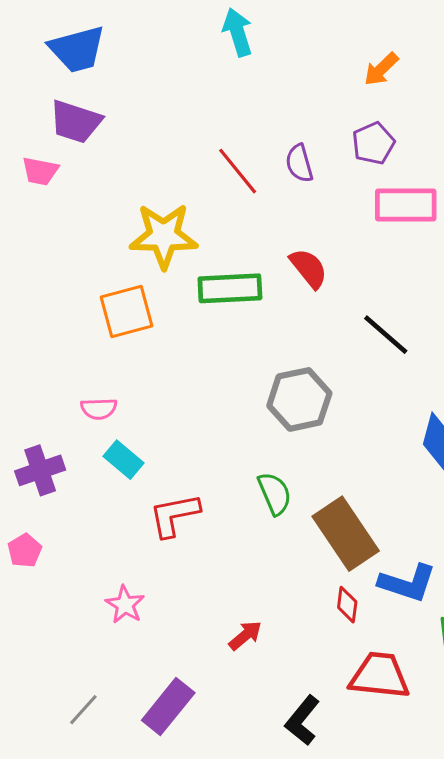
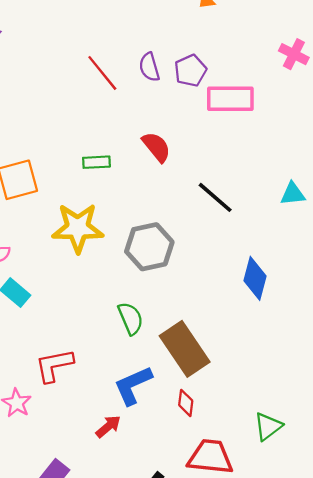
purple pentagon: (373, 143) -> (190, 71), moved
yellow star: (164, 236) -> (78, 228), moved
green rectangle: (230, 288) -> (96, 162), size x0.6
red L-shape: (174, 515) -> (54, 365), moved
blue L-shape: (407, 583) -> (133, 385), moved, turned 138

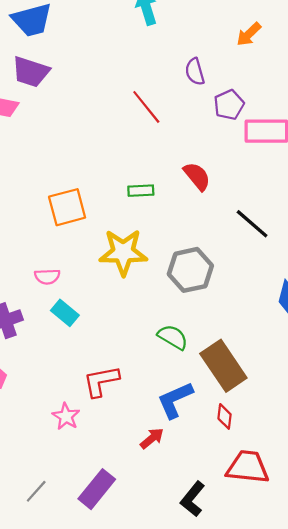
purple semicircle: (149, 67) -> (195, 72), moved
green semicircle: (131, 318) -> (173, 337), turned -36

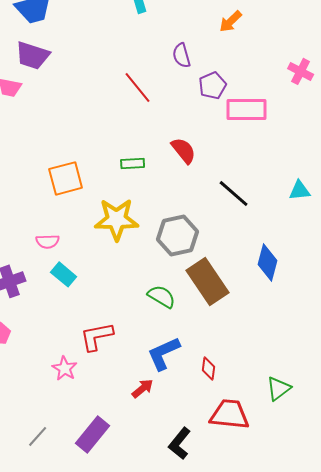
brown rectangle: (223, 366) -> (208, 281), moved

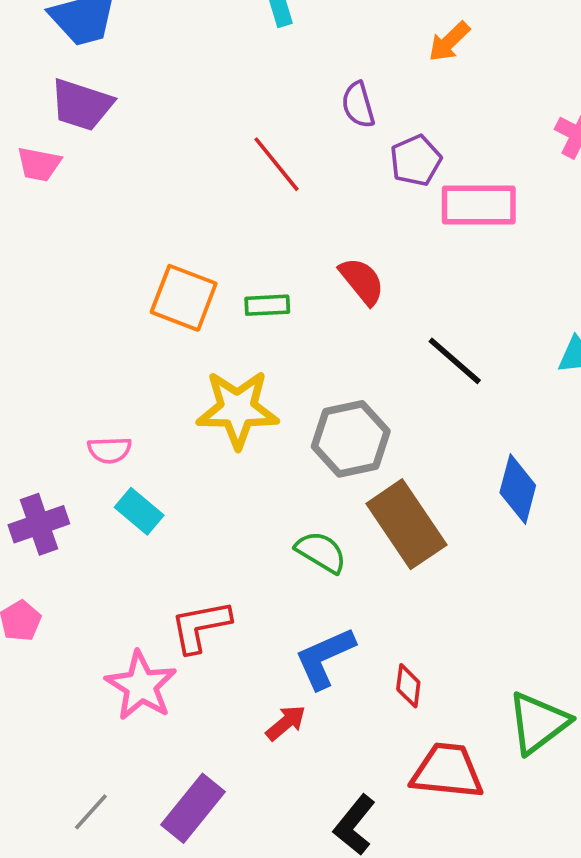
orange square: (66, 178) -> (184, 298), moved, turned 36
pink star: (65, 368) -> (141, 686), size x1.5
green triangle: (279, 388) -> (538, 723), size x1.4

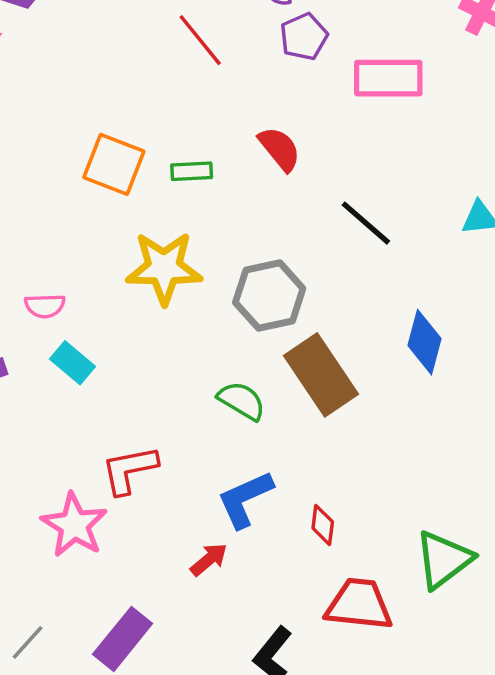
purple pentagon: (416, 160) -> (304, 37), moved

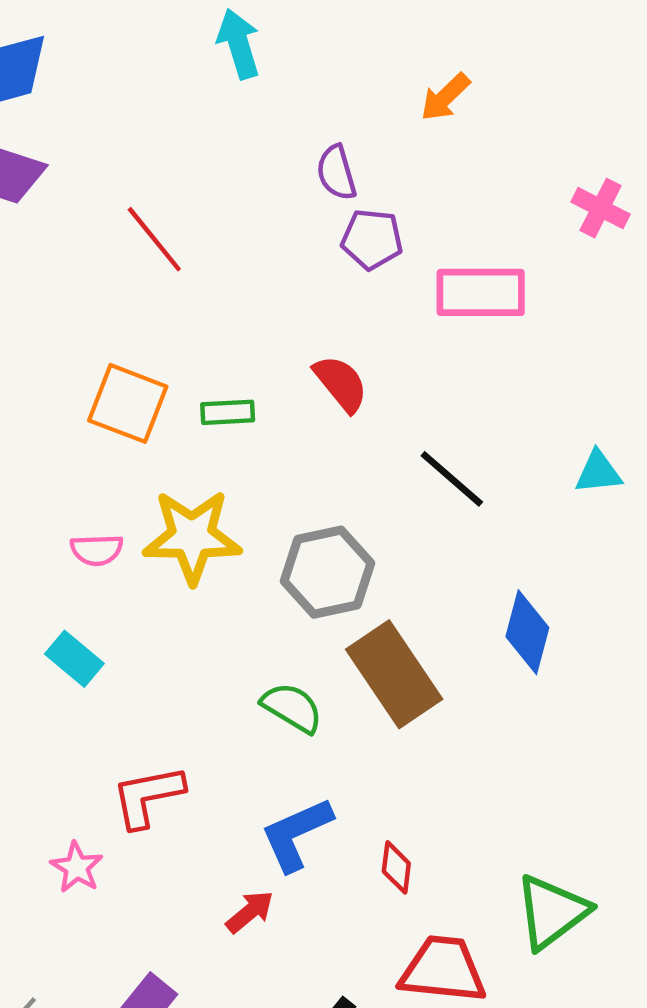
purple pentagon: (304, 37) -> (372, 239), turned 30
red line: (200, 40) -> (154, 239), moved
pink semicircle: (45, 306) -> (97, 550), moved
pink star: (74, 525) -> (77, 867), size x0.6

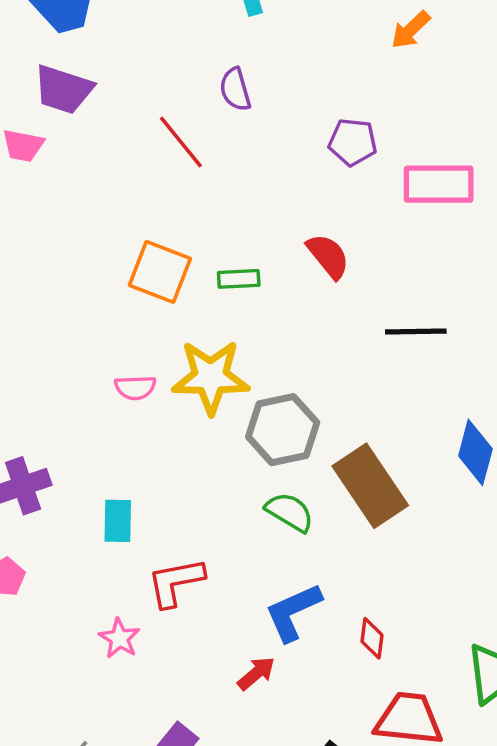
purple semicircle: (336, 173) -> (235, 89), moved
black line: (452, 479) -> (416, 331), turned -42
gray hexagon: (328, 572) -> (283, 430), moved
cyan rectangle: (74, 659) -> (118, 521), moved, turned 51

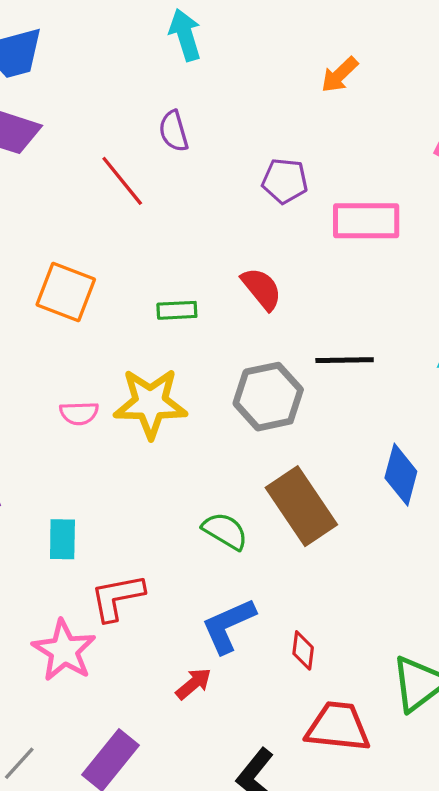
orange square: (160, 272) -> (66, 292), moved
gray hexagon: (283, 430) -> (268, 397), moved
pink star: (119, 638) -> (64, 650), size x1.6

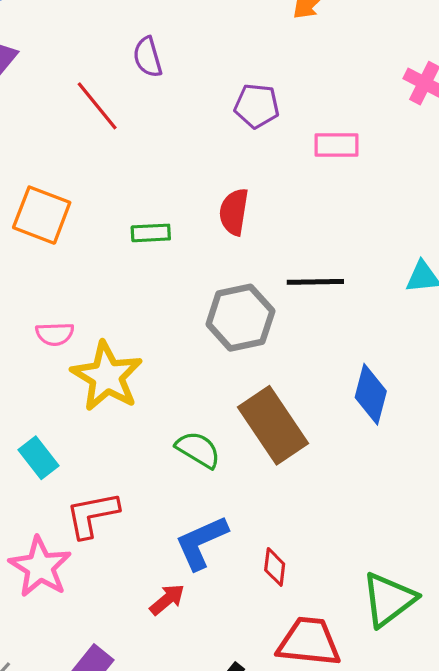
pink rectangle: (366, 221) -> (337, 145), size x0.7
red semicircle: (262, 289) -> (234, 212), turned -132
yellow star: (150, 403) -> (107, 376), moved, turned 30
cyan rectangle: (62, 539) -> (38, 458), turned -39

